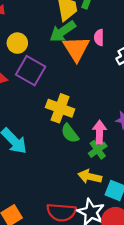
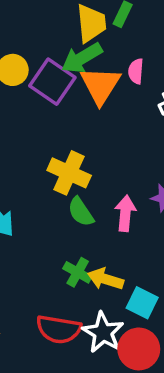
purple square: (31, 71) -> (52, 82), moved
green cross: (98, 150) -> (78, 272), moved, turned -30

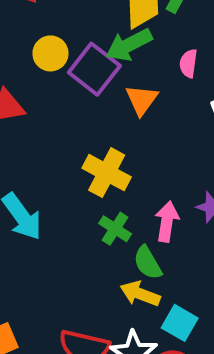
orange triangle: (100, 85) -> (142, 100), moved, size x0.7
green semicircle: (81, 212) -> (148, 263), moved
green cross: (78, 272) -> (115, 229), moved

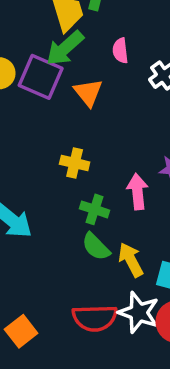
yellow cross: (107, 173) -> (75, 163), size x0.7
green semicircle: (148, 263) -> (96, 247), moved
yellow arrow: (140, 294) -> (131, 260), turned 56

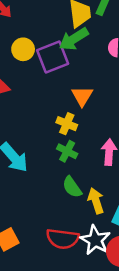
purple square: (41, 77) -> (53, 57), turned 36
orange triangle: (88, 92) -> (82, 96), moved
green cross: (94, 209) -> (67, 151), moved

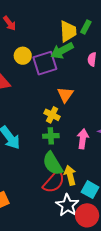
green cross: (67, 151) -> (51, 136), turned -35
green semicircle: (72, 187) -> (53, 164), size x1.4
red semicircle: (63, 239) -> (54, 182), moved, turned -60

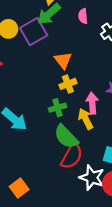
yellow cross: (52, 115) -> (68, 84), moved, turned -35
yellow arrow: (70, 175) -> (86, 119), moved

